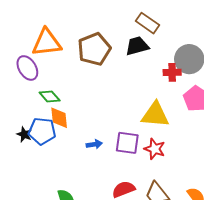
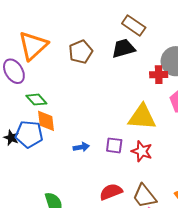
orange triangle: (47, 43) -> (33, 46), turned -36
brown pentagon: (94, 49) -> (81, 52), size x0.7
purple square: (127, 143) -> (114, 145), size x0.7

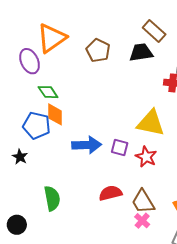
brown pentagon: (81, 52) -> (98, 50), turned -30
black star: (11, 138) -> (20, 157), moved
blue arrow: (81, 147) -> (87, 145), size x1.8

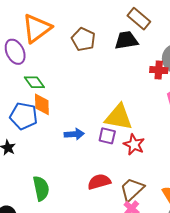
yellow triangle: (151, 123) -> (119, 117), moved
blue arrow: (87, 145) -> (74, 134), size x0.7
brown trapezoid: (143, 202) -> (132, 189), turned 80

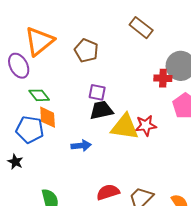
black trapezoid: (126, 40) -> (101, 110), moved
purple square: (107, 136) -> (97, 92), moved
red star: (134, 144) -> (146, 125), moved, turned -30

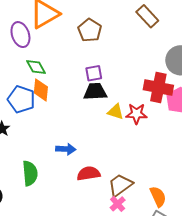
red cross: (163, 78) -> (158, 88), moved, size x1.6
purple square: (97, 92) -> (94, 73), turned -30
yellow triangle: (125, 127) -> (116, 112), size x0.6
blue arrow: (81, 146) -> (66, 149), moved

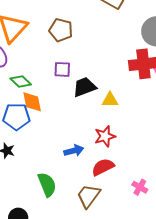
purple square: (94, 73) -> (62, 69), moved, turned 30
red star: (136, 114) -> (105, 136), moved
brown trapezoid: (120, 185) -> (88, 196), moved

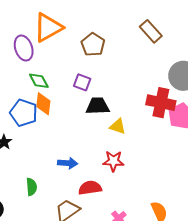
red star: (105, 136) -> (113, 161), moved
green semicircle: (47, 185) -> (31, 187), size x0.7

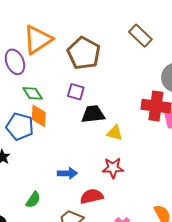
brown pentagon: (93, 45) -> (84, 53), size x1.4
green semicircle: (31, 187) -> (33, 200), turned 42

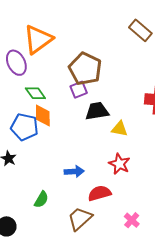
brown pentagon: (84, 53) -> (85, 69), moved
purple square: (76, 92) -> (79, 90), turned -36
red star: (113, 168) -> (119, 164), turned 30

